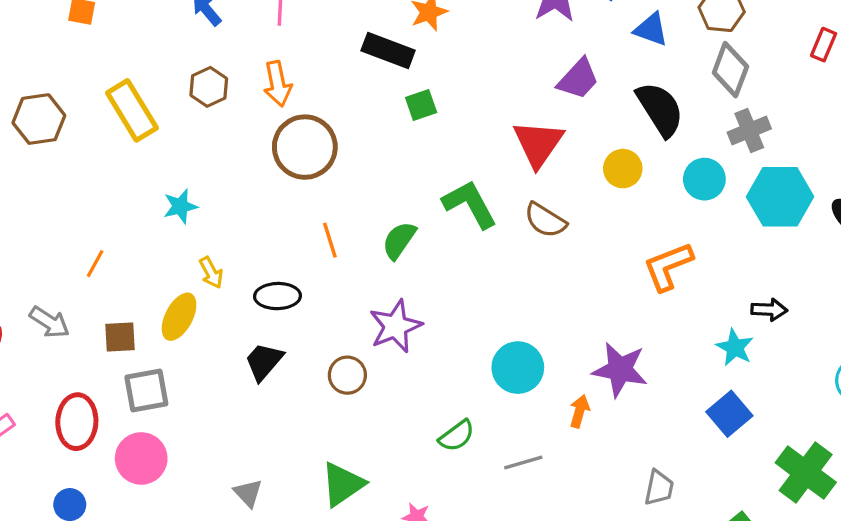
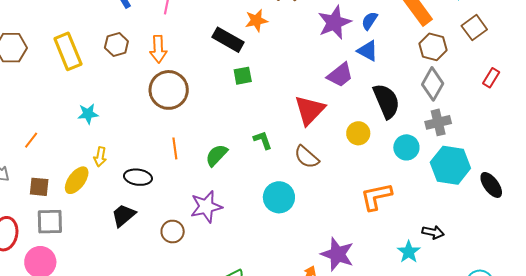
blue triangle: (651, 29) -> (368, 51), moved
green L-shape: (470, 204) -> (263, 140), size x0.6
yellow arrow: (211, 273) -> (100, 157), turned 30
cyan circle: (518, 368) -> (279, 197), moved

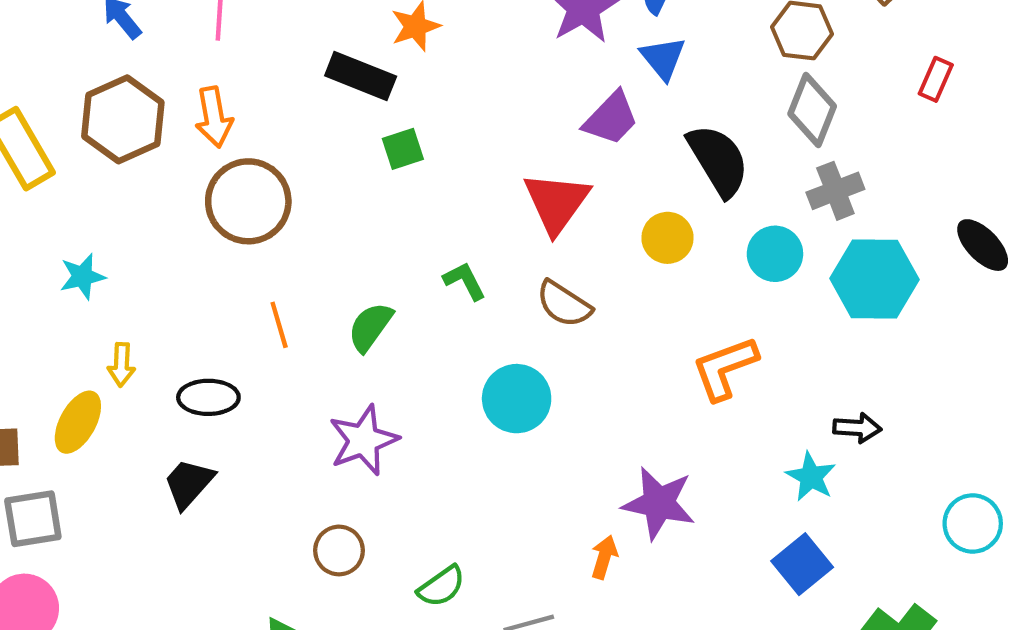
brown hexagon: (116, 44) -> (123, 119), size x1.6
blue triangle: (368, 51) -> (663, 58), turned 30
black ellipse: (491, 185) -> (983, 245), moved
brown circle: (173, 232) -> (339, 550), moved

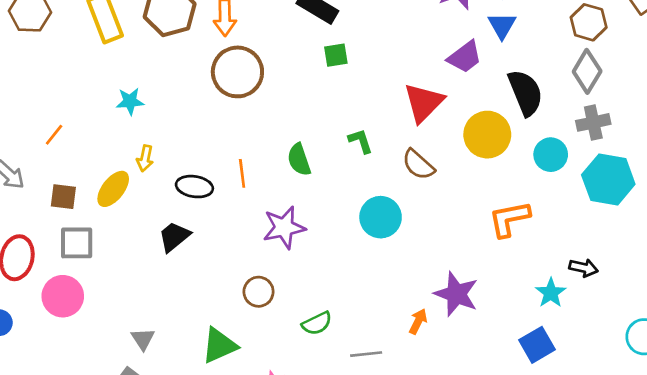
yellow circle: (668, 238) -> (487, 135), size x1.5
orange line: (279, 325) -> (242, 173), moved
green semicircle: (370, 327) -> (299, 160), turned -64

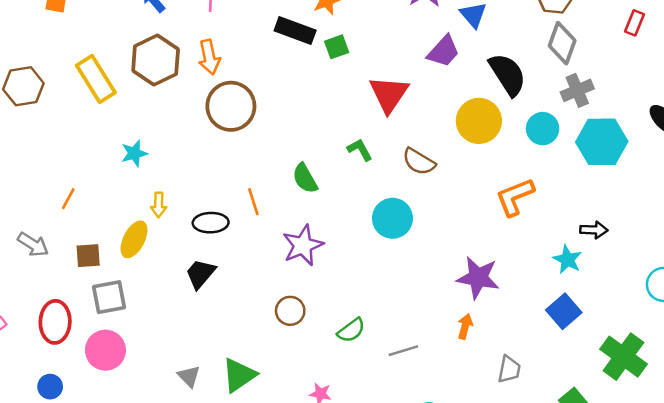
green square: (336, 55) -> (337, 47), moved
red triangle: (424, 103) -> (389, 94), moved
orange arrow: (418, 321) -> (465, 326), moved
green triangle: (219, 346) -> (239, 375), moved

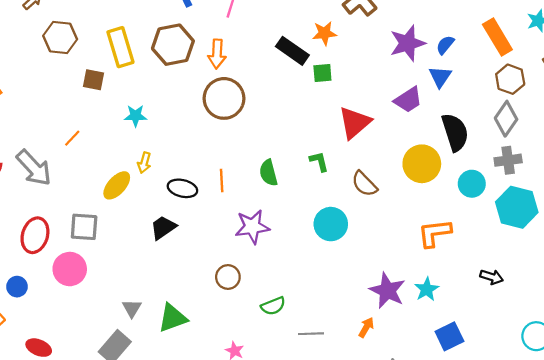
gray arrow: (33, 245) -> (34, 168), size x1.5
brown square: (88, 256) -> (94, 80), moved
cyan star: (567, 260) -> (427, 289), moved

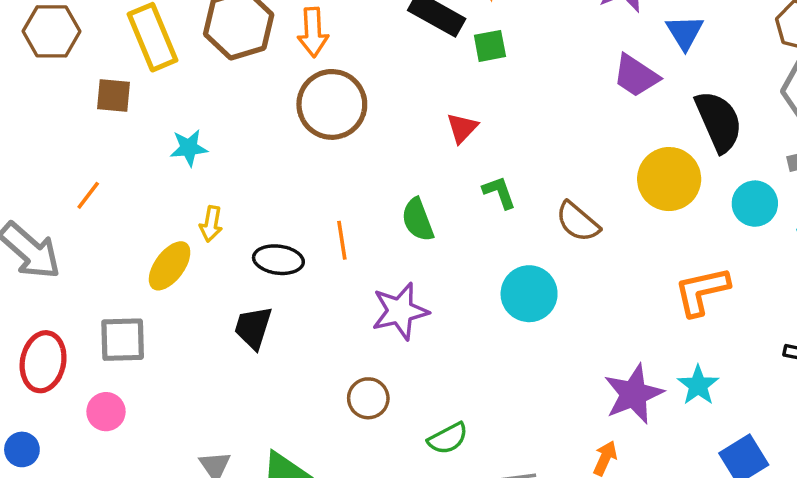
purple trapezoid: (408, 100) -> (636, 76), turned 72
red triangle: (355, 123) -> (462, 128), moved, size x0.6
black trapezoid: (163, 228) -> (253, 328), turned -32
pink circle: (70, 269) -> (106, 412), size x0.7
purple star: (387, 291) -> (634, 394), turned 30

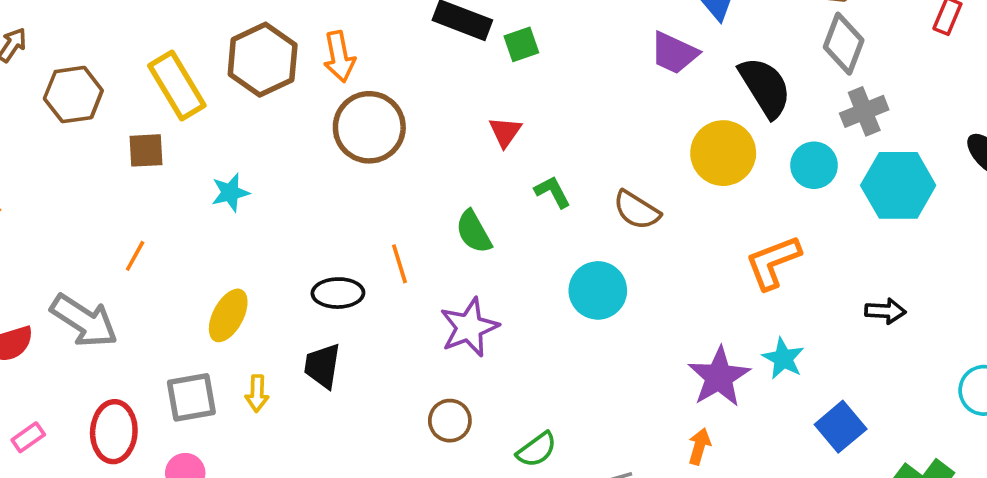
yellow arrow: (211, 224) -> (257, 394), moved

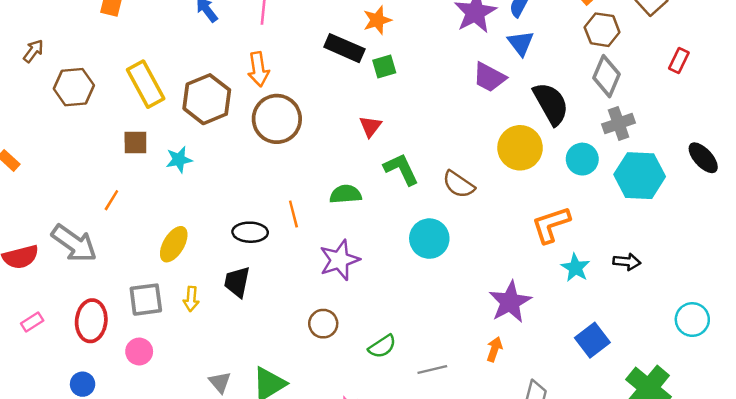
brown hexagon: (263, 60) -> (207, 99), moved
brown square: (146, 150) -> (135, 142), moved
green L-shape: (553, 192) -> (401, 169), size x1.4
green semicircle: (474, 232) -> (346, 194), turned 112
cyan star: (783, 358) -> (575, 268), moved

